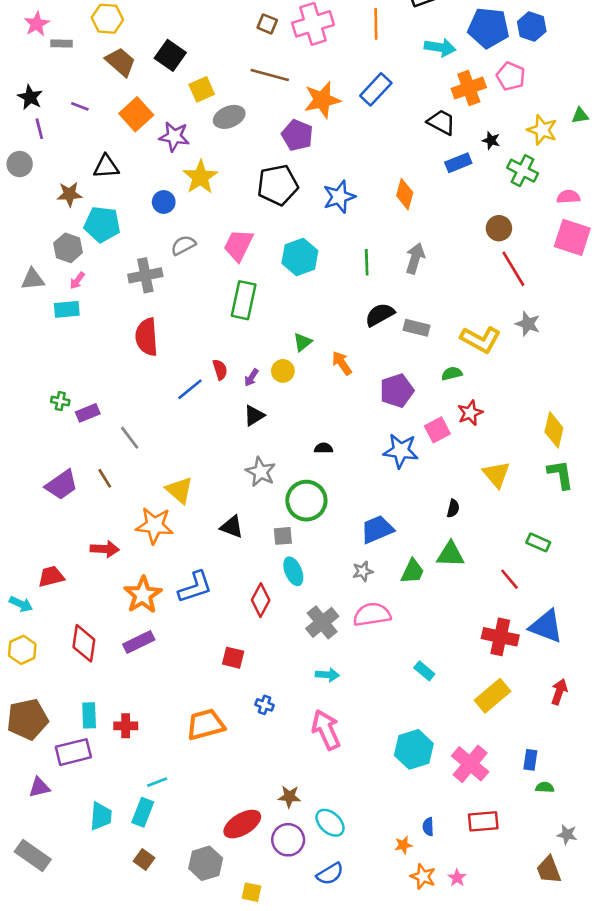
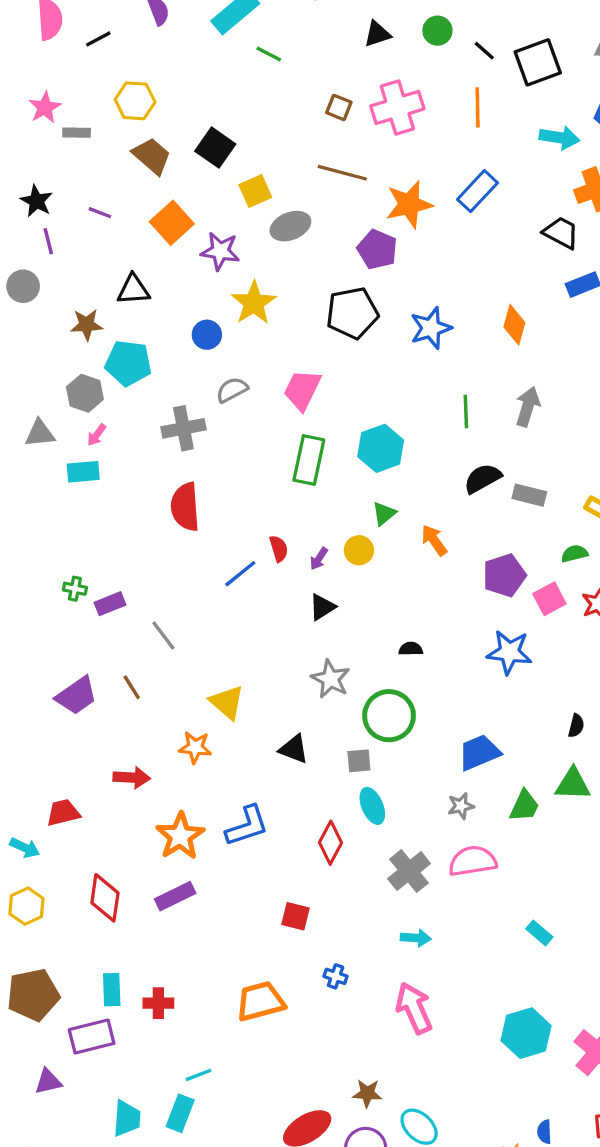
cyan hexagon: (300, 257) -> (381, 448), moved
pink square: (437, 430) -> (549, 599), moved
orange star: (155, 525) -> (195, 747), size x0.7

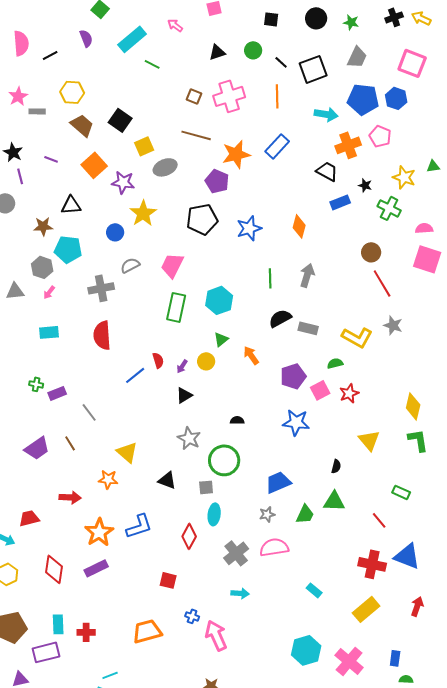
cyan rectangle: (83, 472) -> (49, 332), moved
cyan ellipse: (372, 806) -> (214, 514), turned 30
pink arrow: (414, 1008) -> (216, 635), moved

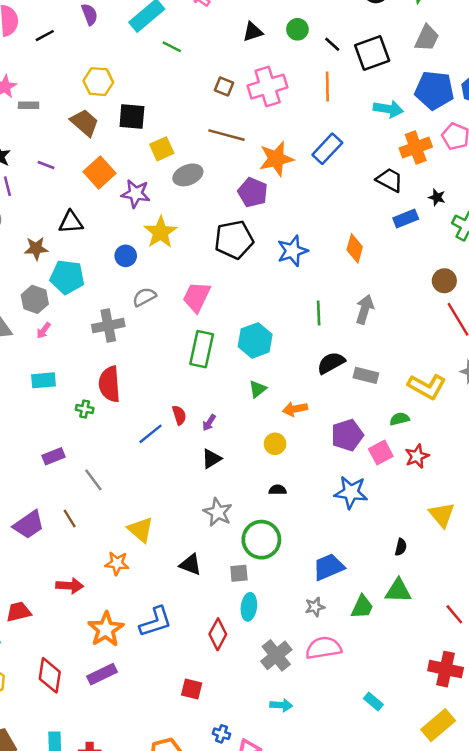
yellow hexagon: (72, 92) -> (98, 82), moved
black square: (120, 120) -> (132, 116), turned -30
orange arrow: (251, 355) -> (295, 409), turned -66
yellow circle: (206, 361) -> (275, 444), moved
green cross: (36, 384) -> (85, 409), moved

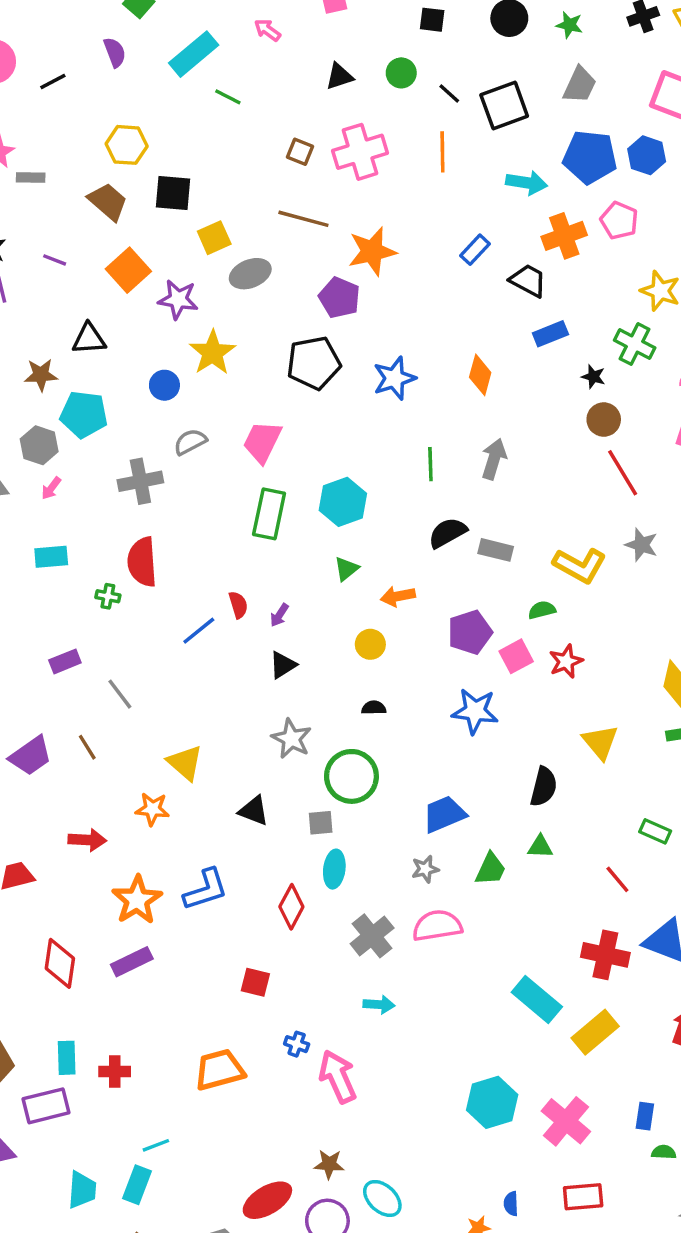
blue rectangle: (327, 149) -> (475, 250), moved, size x0.7
black star: (437, 197) -> (593, 377), moved
black semicircle: (401, 547) -> (544, 787), size x1.6
green triangle: (398, 591) -> (540, 847), size x0.7
cyan rectangle: (373, 701) -> (537, 999), moved, size x1.8

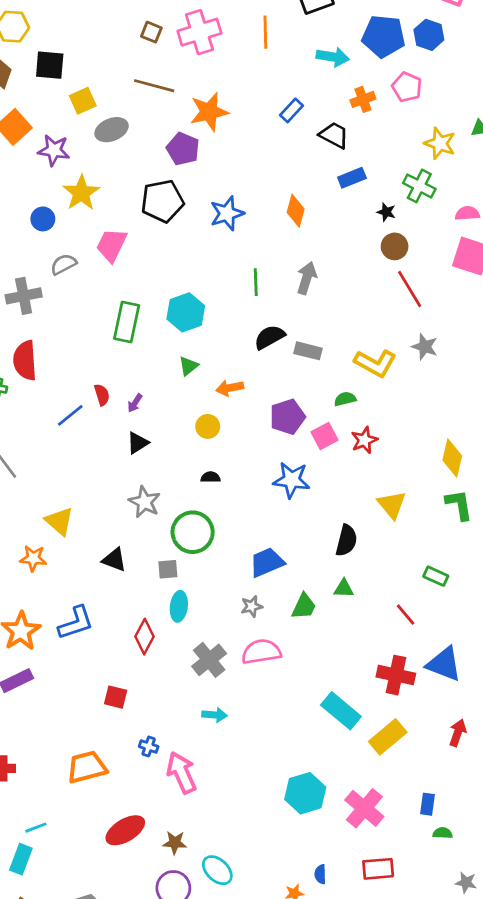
orange cross: (564, 236) -> (363, 99), size x0.7
pink trapezoid: (262, 442) -> (112, 245), moved
red ellipse: (267, 1200) -> (125, 830), moved

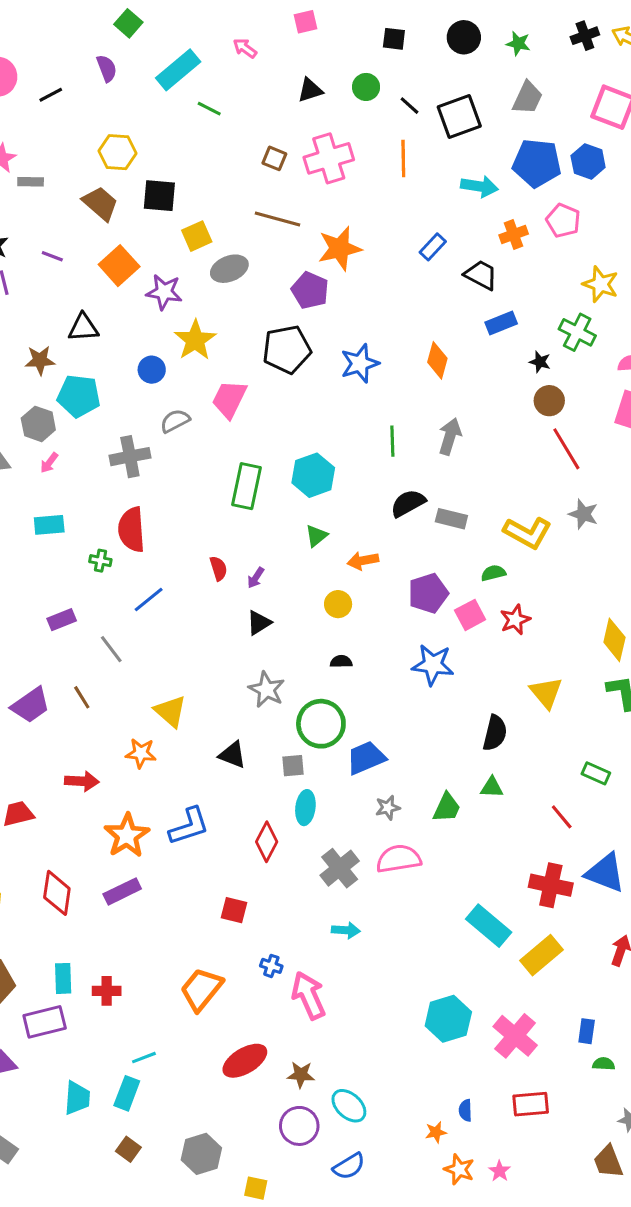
blue line: (70, 415) -> (149, 599), moved
blue trapezoid: (267, 562) -> (366, 758), moved
orange trapezoid: (87, 767) -> (201, 989), turned -36

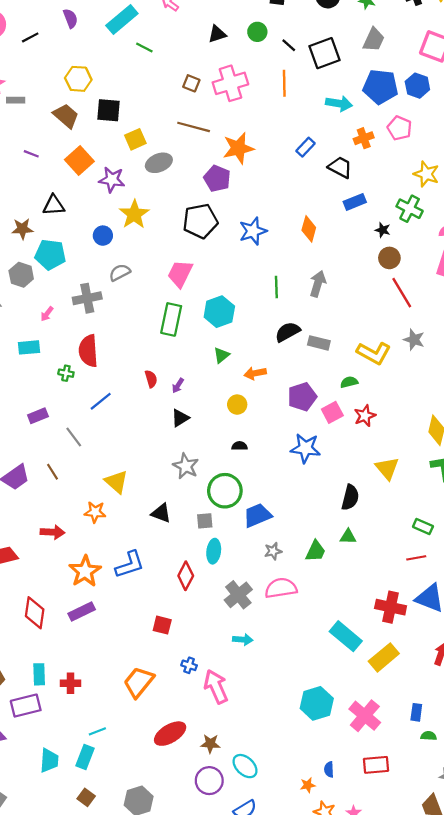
pink trapezoid: (229, 399) -> (180, 274), moved
pink arrow: (49, 463) -> (47, 314), moved
red line: (562, 817) -> (416, 558), moved, turned -60

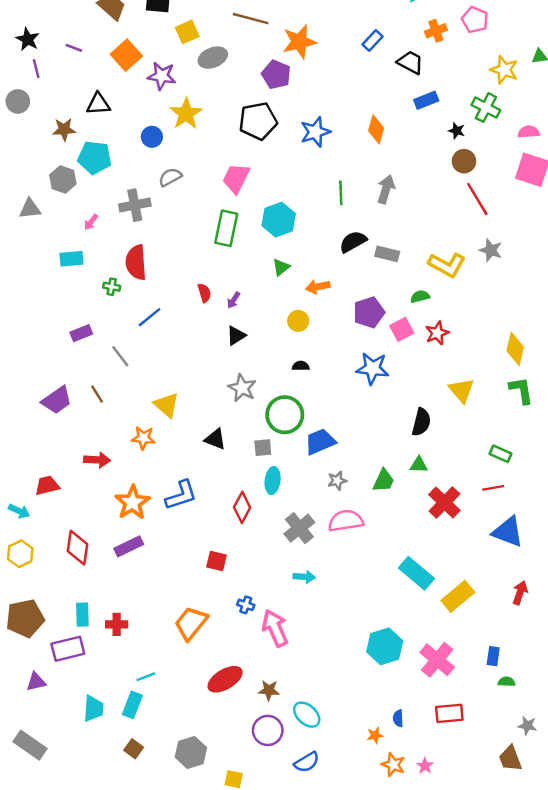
red cross: (391, 607) -> (444, 503), moved, turned 32

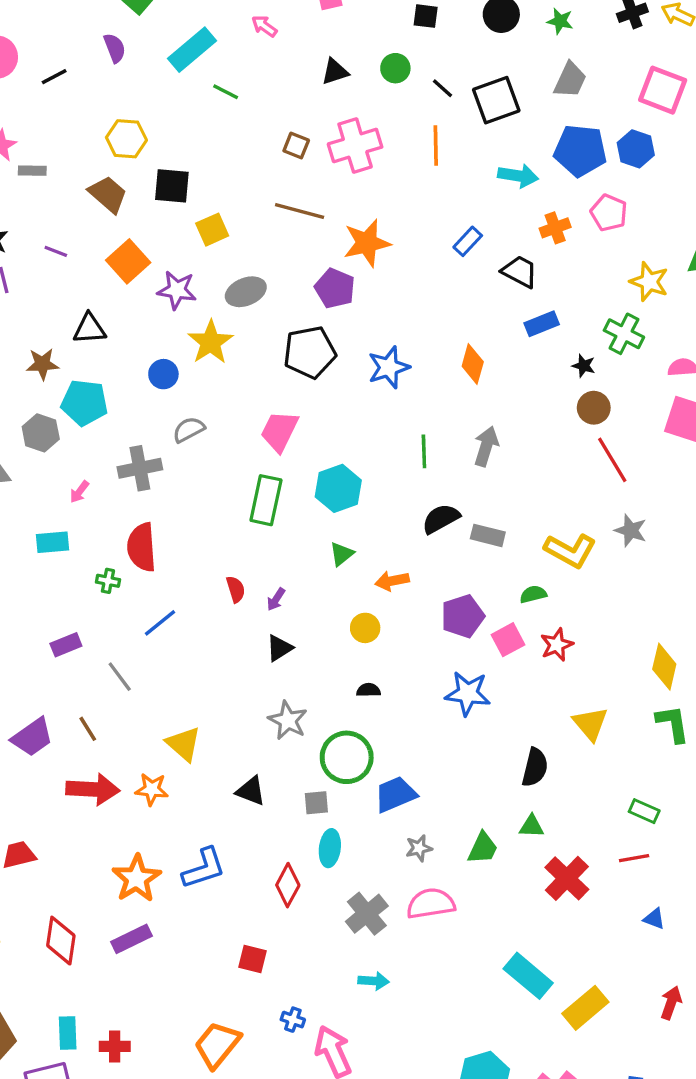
gray ellipse: (213, 58) -> (246, 292), moved
red arrow: (97, 460) -> (93, 789), moved, size x1.4
blue triangle: (508, 532) -> (654, 919), size x0.5

